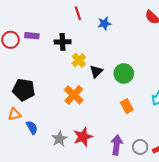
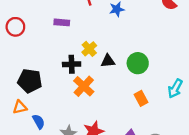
purple rectangle: (32, 36) -> (62, 22), moved
black cross: (63, 42) -> (72, 64), moved
black triangle: (96, 71) -> (108, 61), turned 40

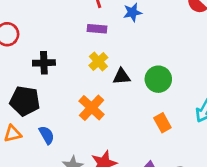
purple rectangle: (62, 22) -> (97, 29), moved
black cross: (72, 64) -> (44, 63), moved
blue semicircle: (39, 122) -> (47, 135), moved

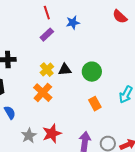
purple rectangle: (97, 29) -> (47, 35), turned -48
yellow cross: (98, 61) -> (47, 70), moved

